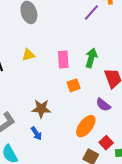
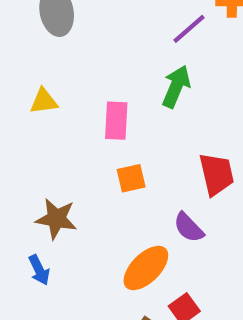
green arrow: (91, 58) -> (176, 87), moved

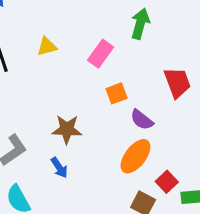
pink rectangle: (116, 121) -> (101, 54), turned 40
purple semicircle: (189, 227) -> (142, 120), moved

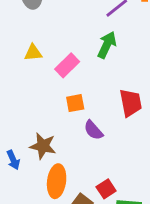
yellow triangle: (47, 46) -> (33, 53), moved
brown star: (67, 129) -> (43, 146), moved
orange ellipse: (135, 156) -> (57, 181), moved, turned -40

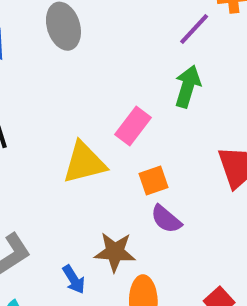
yellow triangle: (33, 53) -> (84, 163), moved, size x1.6
purple semicircle: (93, 130) -> (166, 219), moved

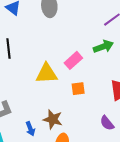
green arrow: (188, 86) -> (103, 47), turned 42
purple semicircle: (166, 219) -> (107, 123), moved

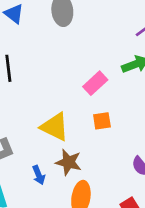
yellow triangle: (46, 74) -> (55, 127), moved, turned 30

